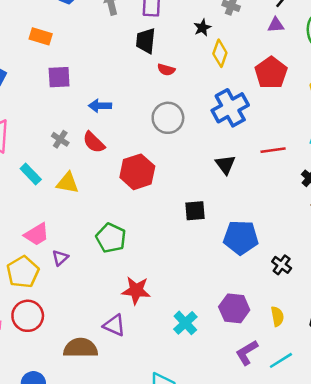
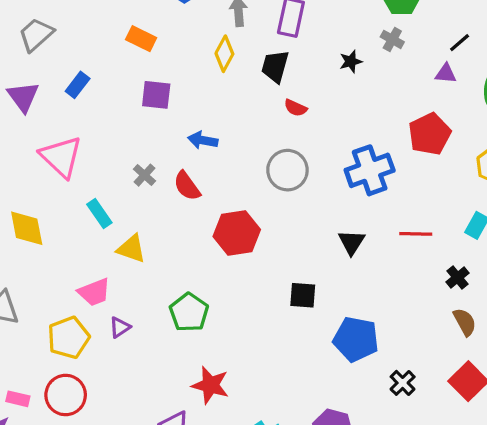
yellow diamond: (220, 53) -> (224, 54), moved
yellow triangle: (68, 183) -> (131, 249), moved

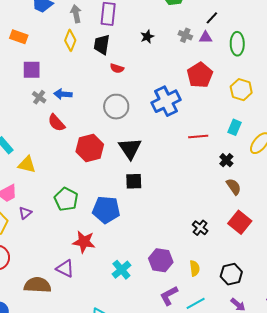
gray cross: (392, 39) -> (185, 35), moved
gray cross: (144, 175) -> (39, 97), moved
black triangle: (352, 242) -> (130, 148), moved, size x1.4
blue pentagon: (356, 339) -> (106, 210), moved

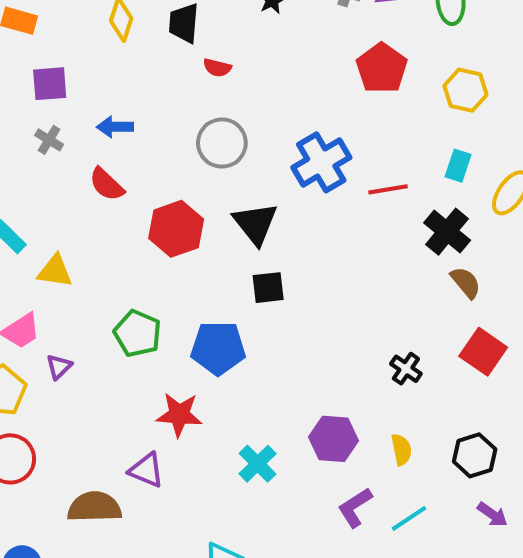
gray cross: (39, 97) -> (49, 140), moved
blue cross: (166, 101) -> (321, 162), moved
black cross: (226, 160) -> (447, 232), size x1.6

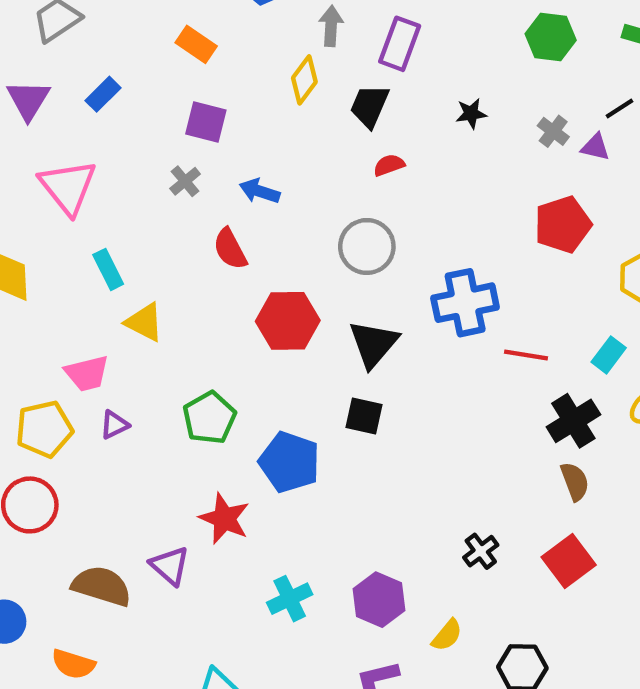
red semicircle: (217, 68) -> (389, 165), turned 128
yellow semicircle: (401, 450) -> (447, 635), turned 32

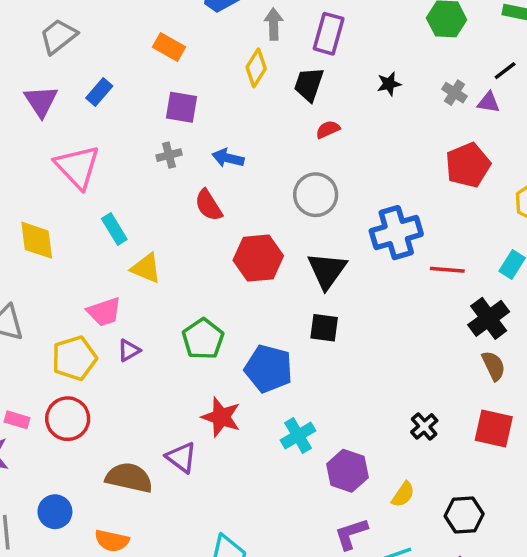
gray cross: (185, 181) -> (169, 155), turned 30
red square: (569, 561) -> (494, 429), turned -36
cyan cross: (290, 599) -> (298, 435), moved

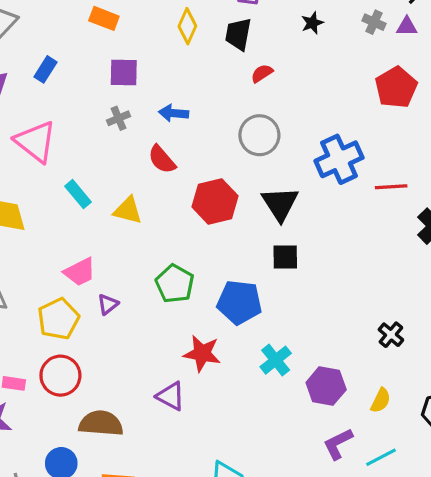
yellow triangle: (146, 268) -> (128, 210), moved
brown semicircle: (129, 478) -> (101, 423), moved

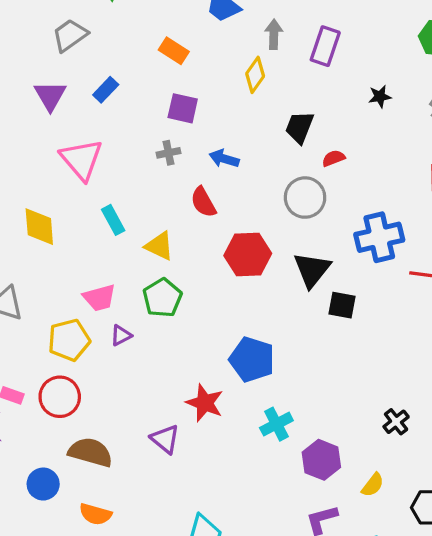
black trapezoid: (238, 34) -> (299, 127), moved
red semicircle: (262, 73) -> (333, 158), moved
black square: (285, 257) -> (342, 305), moved
green pentagon: (175, 284) -> (162, 298), moved

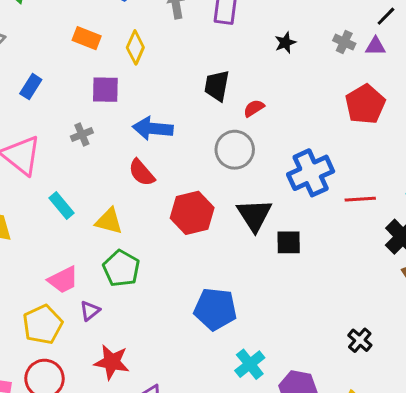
yellow diamond: (255, 75) -> (135, 47), moved
gray cross: (168, 153) -> (82, 135), moved
blue arrow: (224, 159) -> (153, 128), size x1.4
red star: (205, 403) -> (112, 362), moved

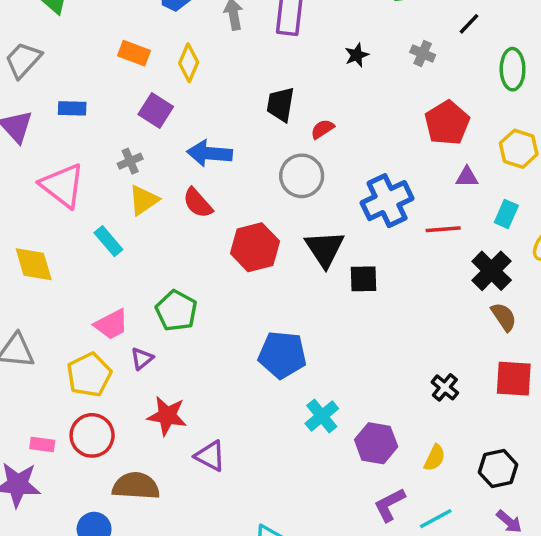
purple triangle: (375, 46) -> (467, 177), moved
blue rectangle: (31, 87) -> (72, 108), turned 60
purple square: (105, 90) -> (156, 111), turned 32
yellow triangle: (109, 221) -> (144, 200), moved, turned -48

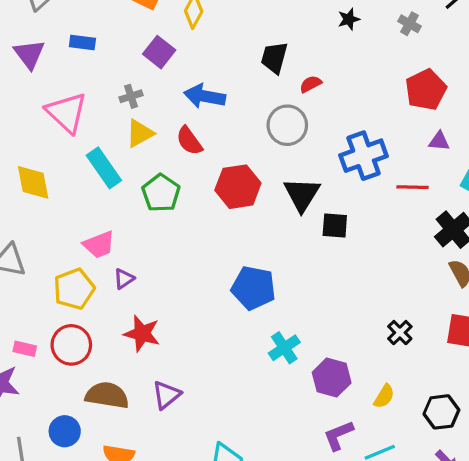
cyan rectangle: (108, 241) -> (104, 168), size x1.4
green pentagon: (176, 311) -> (161, 193), moved
purple triangle: (210, 456) -> (166, 395), moved, turned 48

